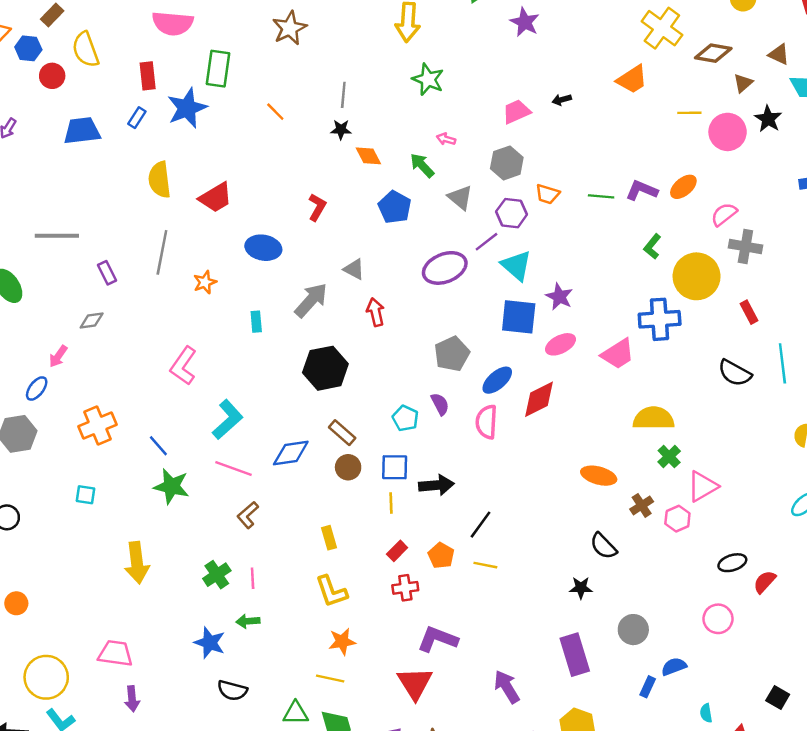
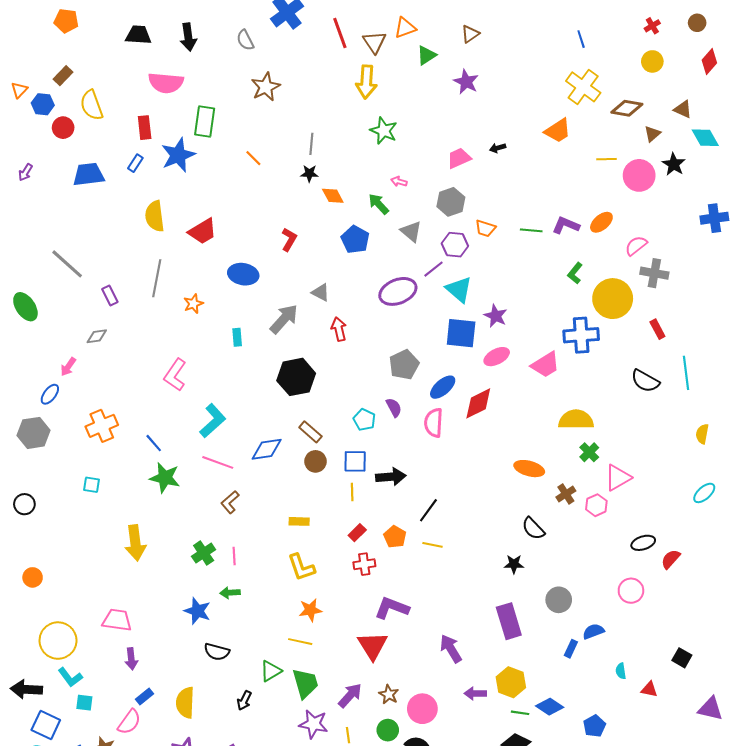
gray line: (57, 236) -> (67, 264), turned 42
yellow rectangle: (329, 538) -> (299, 521), turned -72
green triangle: (296, 713) -> (271, 671), turned -30

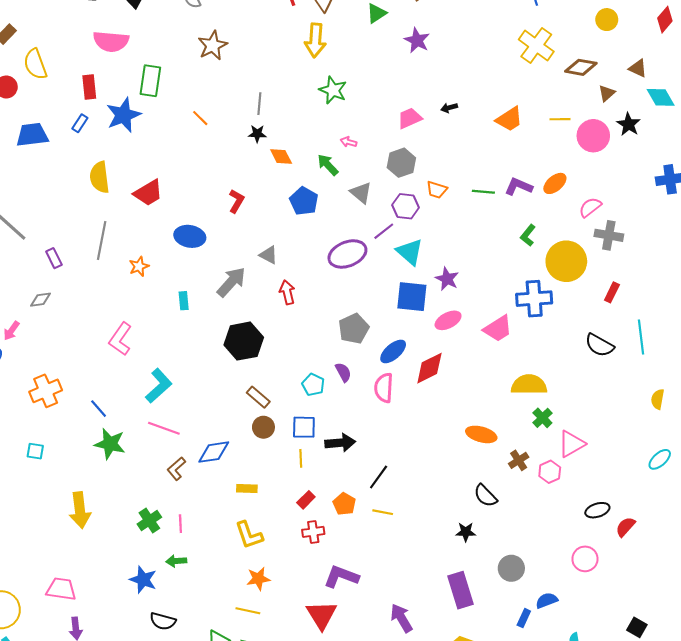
orange trapezoid: (558, 131) -> (509, 119), moved
red rectangle: (657, 329) -> (612, 292), turned 54
blue diamond: (267, 449) -> (214, 452), moved

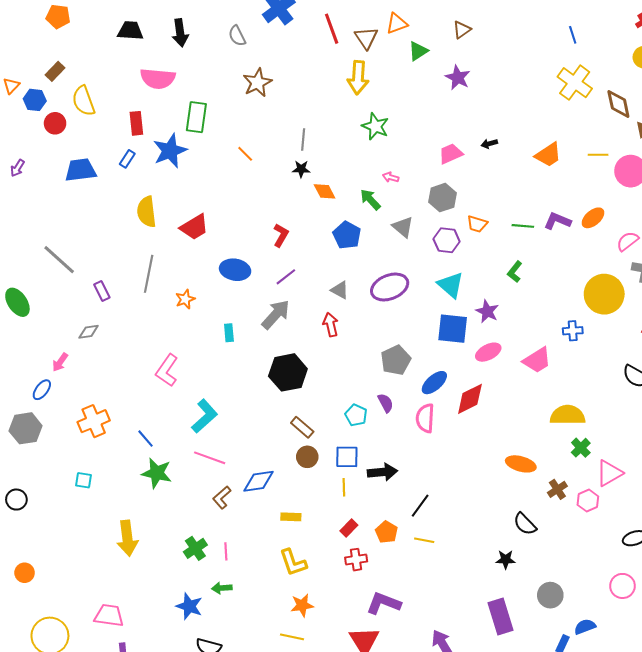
brown diamond: (581, 67) -> (618, 104), turned 68
purple line: (384, 231) -> (286, 277), moved
green L-shape: (528, 235) -> (515, 272), moved
gray triangle: (269, 255) -> (340, 290), moved
blue cross: (534, 299) -> (573, 331), size x0.6

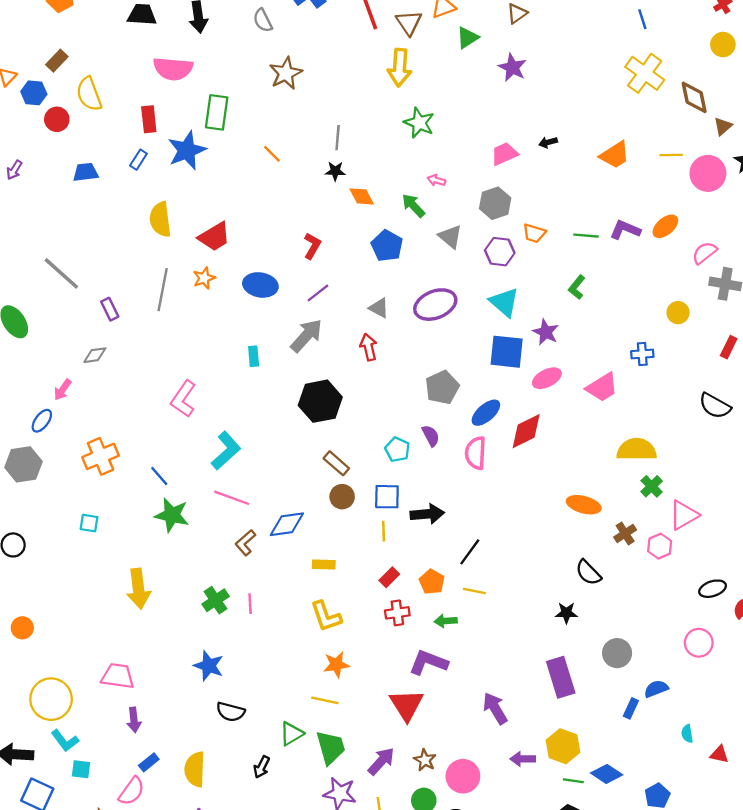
blue trapezoid: (80, 170) -> (86, 172), size x0.7
yellow circle: (604, 294) -> (678, 313), size x0.5
orange star: (185, 299) -> (204, 278), moved
green arrow: (222, 588) -> (446, 621), moved

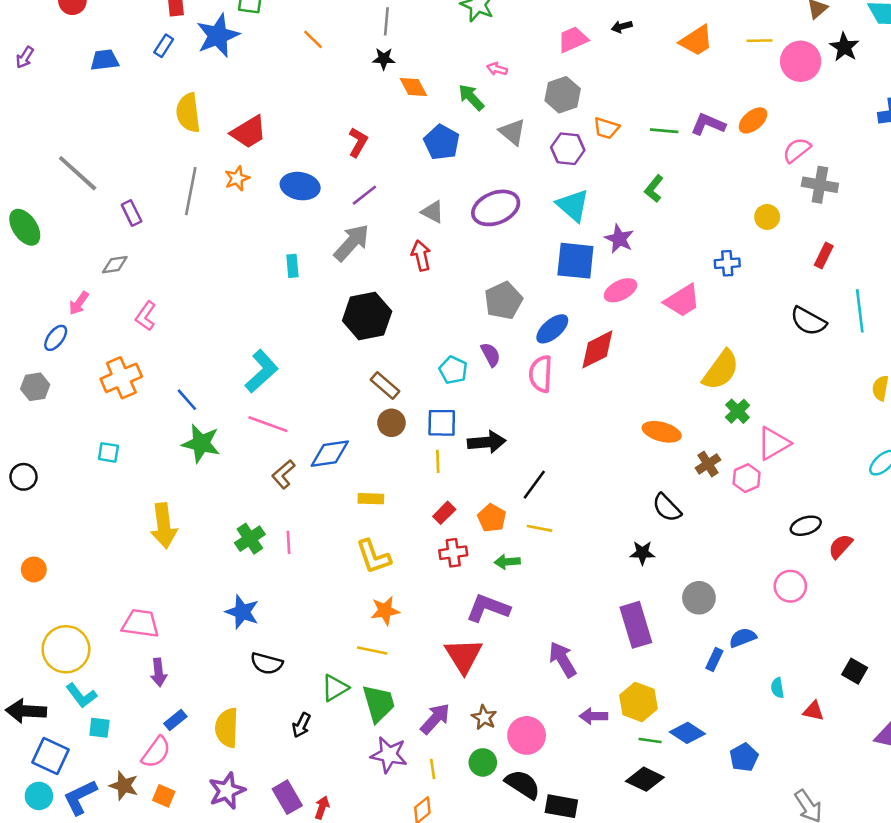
pink L-shape: (183, 399) -> (146, 316), moved, size x0.7
yellow semicircle: (637, 449) -> (721, 370), turned 126
gray hexagon: (23, 464) -> (35, 387), size x0.7

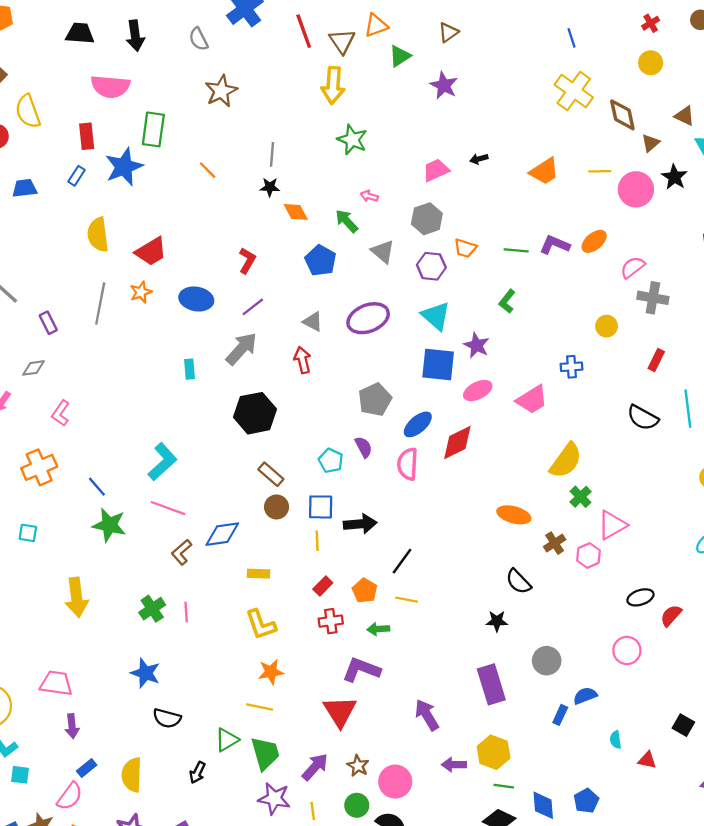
blue diamond: (687, 733) -> (543, 805), moved, turned 52

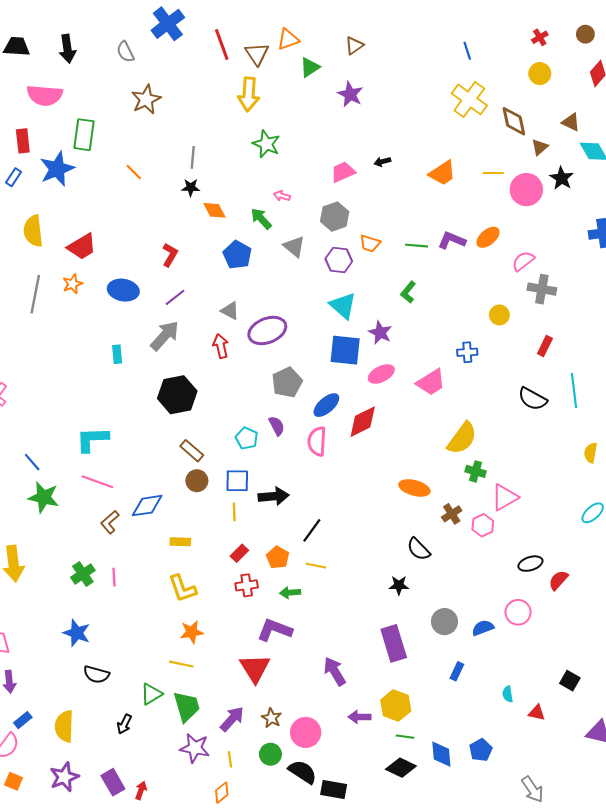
purple ellipse: (368, 318) -> (267, 330), moved
cyan L-shape: (162, 462) -> (92, 439), turned -140
green cross: (581, 497) -> (476, 471), turned -30
blue semicircle: (585, 696) -> (483, 628), moved

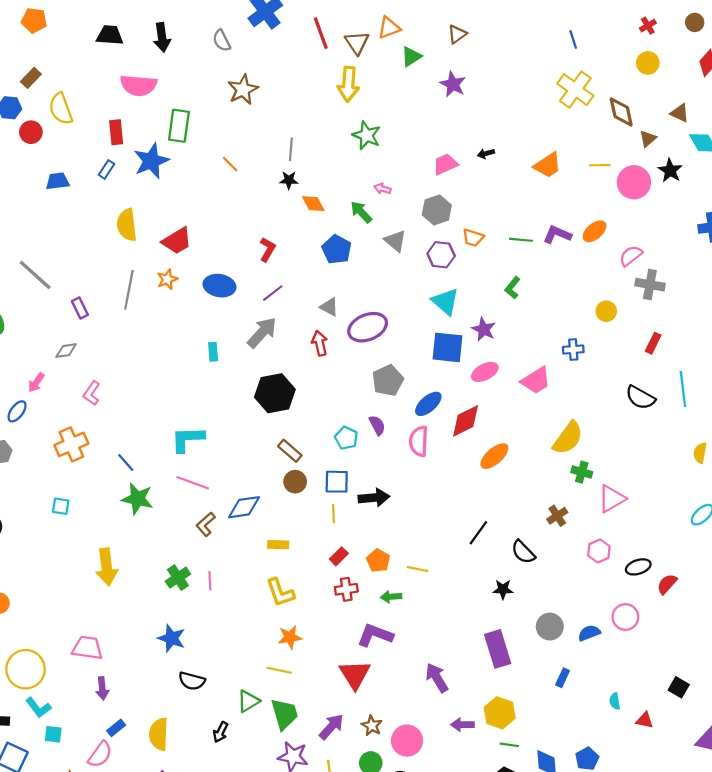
orange ellipse: (414, 488) -> (494, 456), moved, turned -56
pink hexagon: (483, 525) -> (599, 551), moved
black line: (312, 530) -> (478, 533), moved

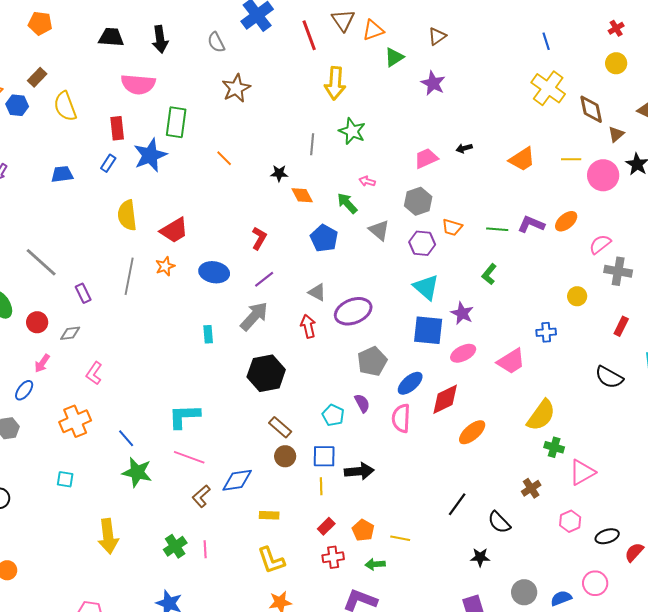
brown triangle: (357, 43) -> (343, 20), moved
red circle: (31, 132) -> (37, 322), moved
gray line: (291, 149) -> (312, 144), moved

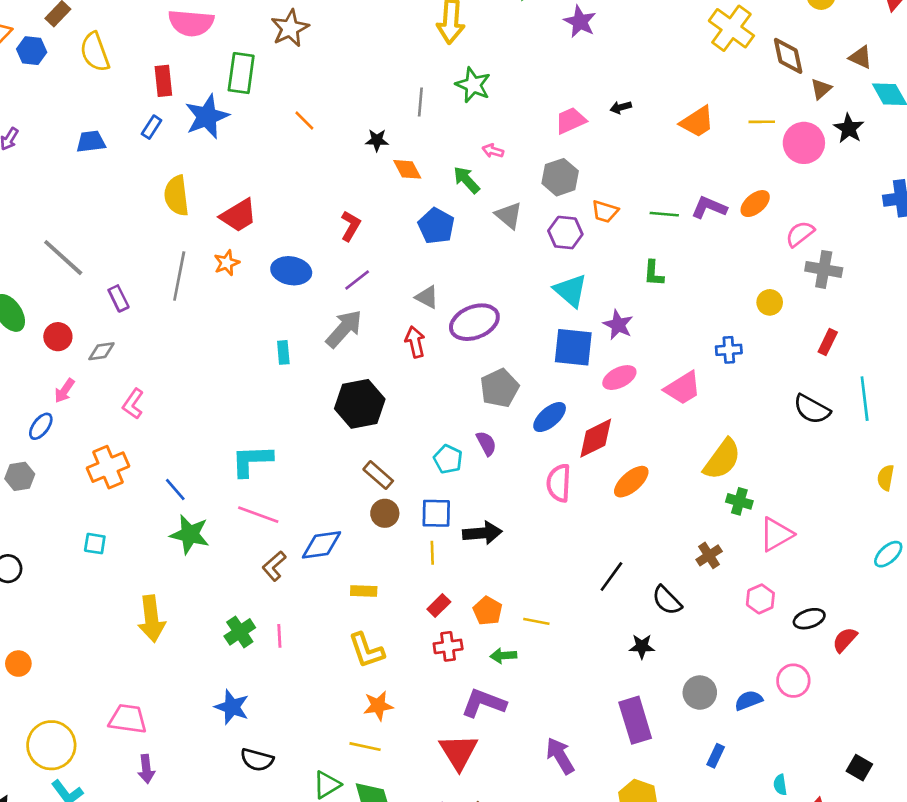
brown star: (236, 88) -> (290, 28), moved
green L-shape: (489, 274) -> (654, 273), turned -35
pink semicircle: (401, 418) -> (559, 483), moved

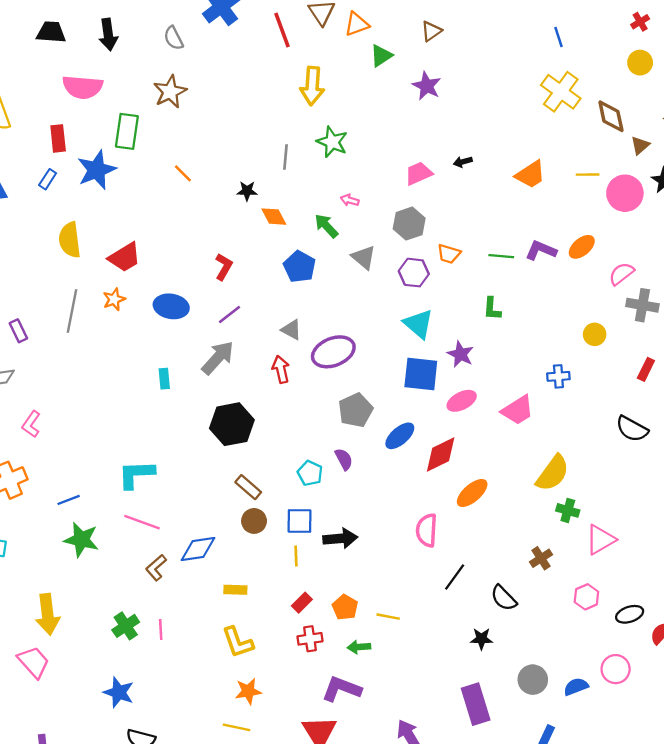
pink semicircle: (559, 483) -> (427, 530), moved
blue line: (175, 490) -> (69, 500), turned -70
pink trapezoid: (128, 719) -> (34, 662), moved, turned 40

